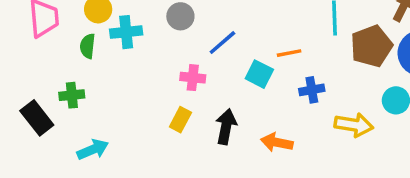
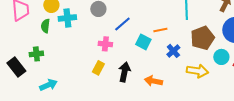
brown pentagon: (371, 46) -> (202, 38), moved
blue cross: (312, 90) -> (173, 51), turned -32

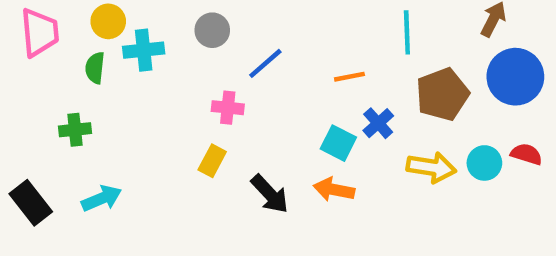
cyan square: (143, 42) -> (338, 143), moved
cyan circle: (221, 57) -> (484, 163), moved
black rectangle: (16, 67) -> (31, 203), moved
black arrow: (124, 72) -> (270, 194), moved, turned 126

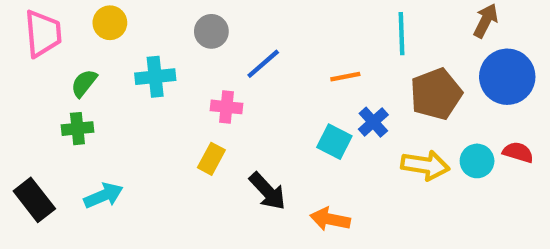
cyan cross: (144, 50) -> (155, 77), moved
green semicircle: (95, 68) -> (84, 83), moved, turned 32
orange arrow: (334, 190) -> (330, 219), moved

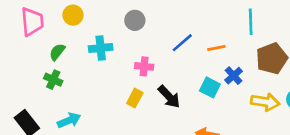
blue line: (263, 64) -> (182, 43), moved
green cross: (77, 129) -> (53, 80), turned 30
black arrow: (268, 191) -> (169, 97), moved

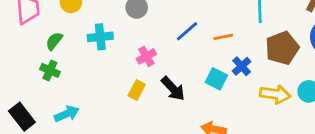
pink cross: (144, 66) -> (146, 56), turned -36

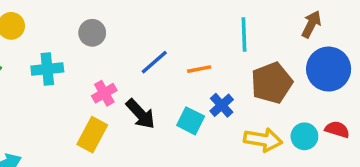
black arrow: (173, 89) -> (141, 114), moved
yellow rectangle: (137, 90) -> (92, 135), size x1.4

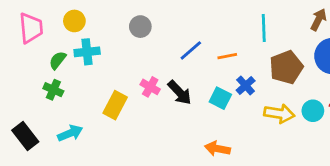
cyan cross: (47, 69) -> (87, 52), moved
pink cross: (104, 93) -> (150, 87), moved, turned -30
yellow rectangle: (92, 135) -> (115, 105), moved

